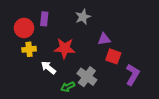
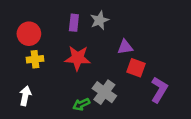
purple rectangle: (44, 19) -> (74, 23), moved
white arrow: (48, 68) -> (25, 96), moved, turned 63

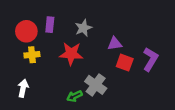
gray star: (100, 20) -> (83, 28), moved
purple rectangle: (74, 23) -> (50, 25), moved
purple L-shape: (159, 90) -> (150, 59), moved

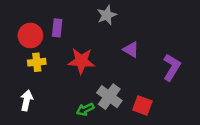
gray star: (83, 28) -> (107, 15), moved
purple triangle: (115, 44) -> (131, 50), turned 40
red square: (125, 63) -> (142, 106), moved

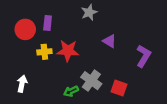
yellow cross: (37, 62) -> (44, 52), moved

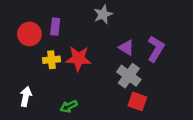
purple L-shape: (144, 56) -> (156, 49), moved
gray cross: (91, 81) -> (129, 76), moved
green arrow: (71, 91) -> (69, 106), moved

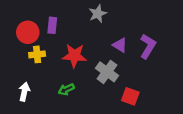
yellow cross: (52, 60) -> (37, 54), moved
gray cross: (129, 76) -> (107, 72), moved
green arrow: (69, 106) -> (66, 89), moved

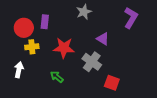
purple L-shape: (148, 46) -> (131, 18), moved
green arrow: (66, 89) -> (57, 77), turned 64
white arrow: (24, 92) -> (19, 70), moved

